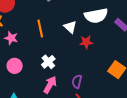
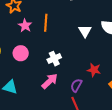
orange line: (40, 29) -> (46, 23), moved
red star: (86, 42) -> (94, 70), moved

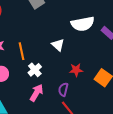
orange line: (46, 23) -> (21, 51), moved
white triangle: (85, 31) -> (58, 45), moved

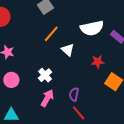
orange line: (21, 51) -> (51, 34), moved, turned 54
red star: (76, 70) -> (98, 62), moved

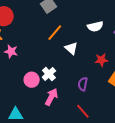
white semicircle: (92, 28) -> (95, 26), size x0.7
pink circle: (11, 80) -> (32, 80), moved
purple semicircle: (74, 94) -> (83, 84), moved

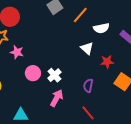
orange line: (55, 33) -> (80, 15), moved
white triangle: (71, 48) -> (87, 48), moved
pink circle: (32, 80) -> (33, 73), moved

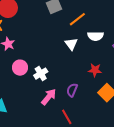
white triangle: (87, 48) -> (71, 44), moved
pink arrow: (57, 98) -> (49, 97), moved

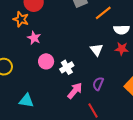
white triangle: (71, 44) -> (97, 50), moved
red star: (95, 70) -> (122, 49), moved

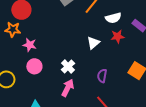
white triangle: (97, 50) -> (93, 43), turned 40
pink circle: (46, 61) -> (34, 66), moved
pink arrow: (75, 91) -> (68, 88), moved

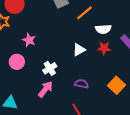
pink star: (30, 45) -> (29, 40), moved
purple semicircle: (102, 76) -> (82, 84), turned 80

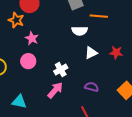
orange line: (85, 13) -> (99, 16), turned 42
white semicircle: (103, 29) -> (80, 31), moved
pink star: (29, 40) -> (32, 38), moved

